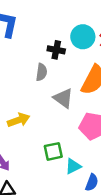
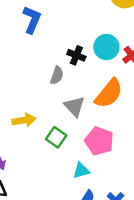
green square: (53, 151) -> (56, 137), moved, turned 36
cyan triangle: (73, 166) -> (81, 171), moved

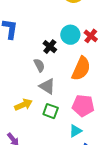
black cross: (76, 55) -> (50, 47), turned 32
gray semicircle: (57, 75) -> (39, 65), turned -32
gray triangle: (74, 106) -> (47, 86), moved

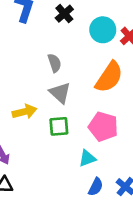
black cross: (50, 47) -> (64, 14), moved
green square: (51, 111) -> (59, 126), turned -35

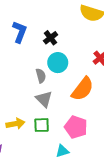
cyan circle: (103, 30) -> (58, 63), moved
yellow arrow: (24, 112) -> (15, 124), moved

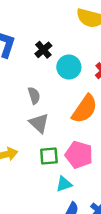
cyan circle: (58, 63) -> (69, 67), moved
green square: (42, 125) -> (49, 156), moved

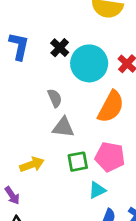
cyan circle: (69, 67) -> (89, 63), size x1.4
gray triangle: (39, 123) -> (63, 127), turned -30

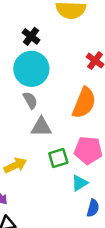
black cross: (60, 48) -> (31, 36), moved
cyan circle: (89, 63) -> (31, 69), moved

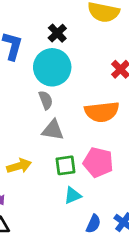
orange semicircle: (84, 103) -> (102, 112), turned 52
cyan triangle: (80, 183) -> (73, 195), moved

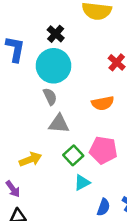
orange semicircle: (102, 112) -> (103, 103), size x0.7
green square: (66, 165) -> (73, 155), turned -30

